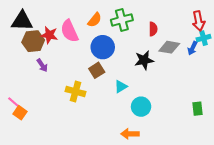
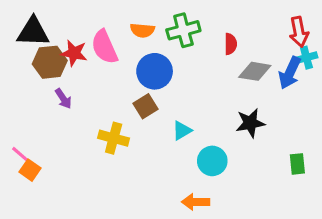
orange semicircle: (95, 20) -> (142, 30), turned 56
blue arrow: (192, 48) -> (290, 73), size x1.5
black star: (144, 60) -> (250, 123), moved

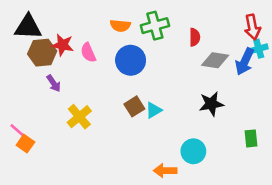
pink semicircle: (104, 47) -> (88, 53), moved, size x0.7
brown square: (145, 106) -> (134, 106), moved
yellow cross: (114, 138) -> (79, 117), moved, turned 35
cyan circle: (212, 161) -> (193, 151), moved

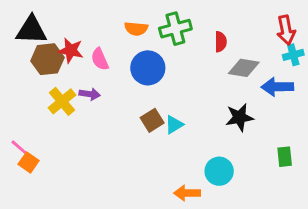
blue arrow: (245, 62) -> (277, 87), moved, turned 64
purple arrow: (54, 83) -> (90, 94), moved, turned -48
yellow cross: (79, 117) -> (62, 101), moved

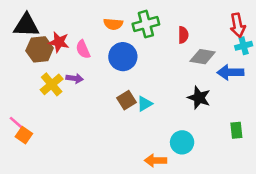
black star: (239, 117) -> (199, 98), turned 30

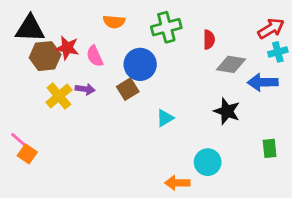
orange semicircle: (113, 24) -> (114, 22), moved
red arrow: (238, 25) -> (271, 29), turned -110
brown square: (126, 100) -> (128, 89), moved

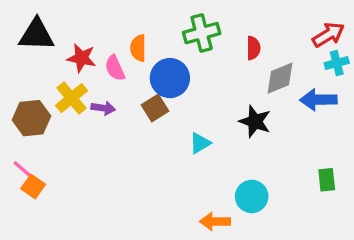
orange semicircle: (114, 22) -> (138, 48), moved, turned 85
brown hexagon: (45, 56) -> (31, 118), moved
gray diamond: (231, 64) -> (280, 78), turned -32
yellow cross: (59, 96) -> (71, 98), moved
black star: (227, 111) -> (255, 121), moved

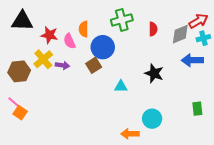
gray diamond: (280, 78) -> (180, 34), moved
cyan triangle: (200, 143) -> (121, 86), turned 32

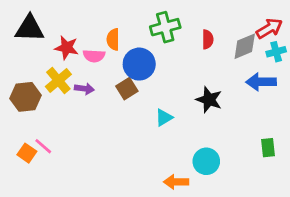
pink semicircle: (69, 41) -> (94, 56), turned -63
cyan triangle: (121, 86) -> (164, 117), turned -32
pink line: (14, 103) -> (43, 146), moved

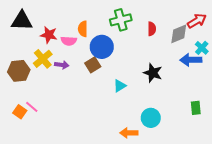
cyan cross: (276, 52) -> (202, 48), moved, turned -32

